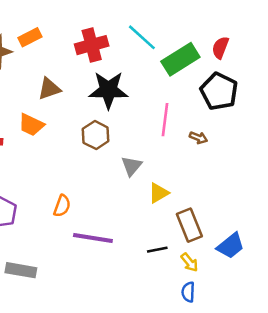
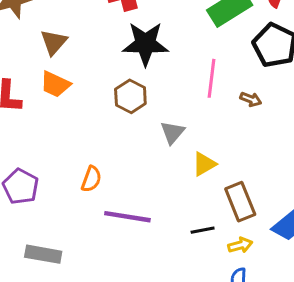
brown triangle: (49, 89) -> (54, 42), moved, turned -30
yellow arrow: (189, 262) -> (240, 245), turned -66

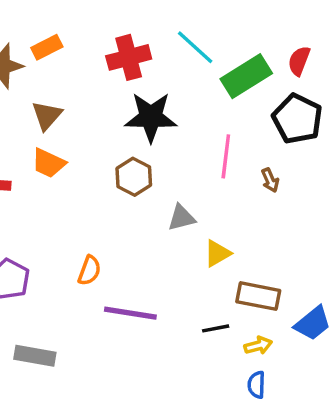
brown arrow: (251, 99) -> (270, 180), turned 45
gray triangle: (173, 132) -> (181, 218), turned 36
brown rectangle: (240, 202) -> (258, 296), turned -57

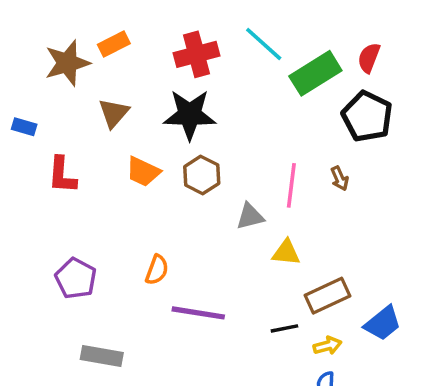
black star: (151, 117) -> (190, 115), moved
pink line: (226, 156) -> (291, 185), moved
orange trapezoid: (49, 163) -> (143, 172), moved
yellow triangle: (217, 253) -> (286, 253), turned 36
brown rectangle: (258, 296) -> (328, 296), turned -36

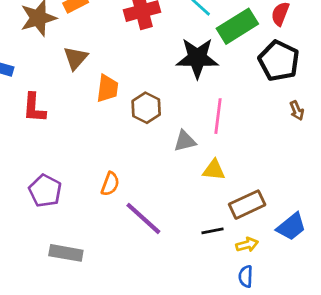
black star: (190, 115) -> (197, 58), moved
orange trapezoid: (143, 172) -> (107, 88), moved, turned -108
brown arrow: (340, 178) -> (297, 111), moved
purple line: (198, 313) -> (143, 218), turned 33

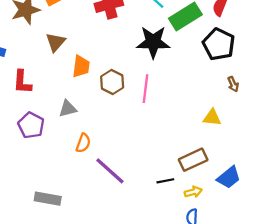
pink line: (218, 116) -> (145, 89), moved
gray triangle: (185, 141) -> (68, 109), moved
yellow triangle: (214, 170) -> (212, 118), moved
purple pentagon: (45, 191) -> (31, 125), moved

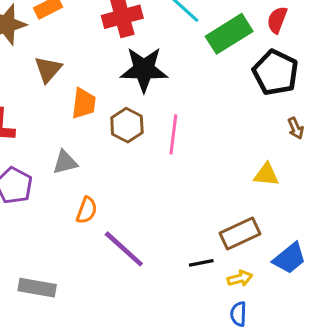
black star: (153, 42) -> (144, 69), moved

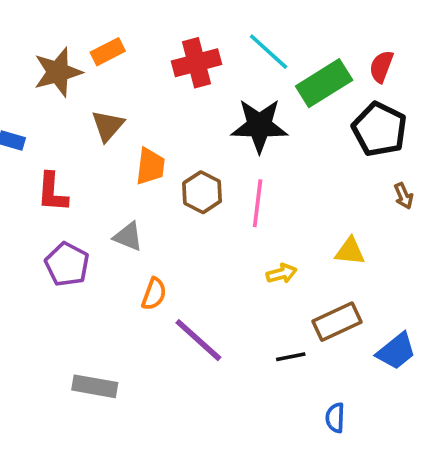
black star: (144, 69) -> (259, 126), moved
gray triangle: (65, 162) -> (128, 237), turned 36
yellow triangle: (266, 175) -> (350, 251), moved
yellow arrow: (240, 278) -> (282, 274), moved

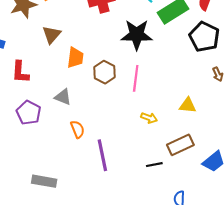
yellow arrow: (282, 274) -> (149, 118), turned 35
orange semicircle: (154, 294) -> (77, 129), turned -42
purple line: (198, 340) -> (102, 155), turned 36

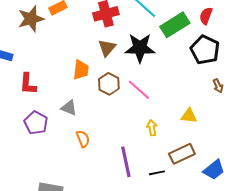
brown triangle: (51, 35) -> (107, 48), moved
pink line: (136, 78) -> (139, 90), turned -55
yellow arrow: (149, 118) -> (152, 128), turned -119
purple line: (102, 155) -> (126, 162), moved

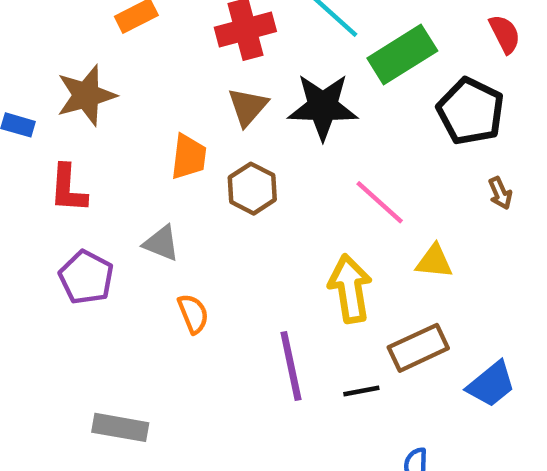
red semicircle: (206, 16) -> (505, 34), moved, turned 132
brown star: (31, 19) -> (86, 95), moved
pink line: (139, 90) -> (380, 202), moved
yellow arrow: (152, 128) -> (350, 289), size x1.8

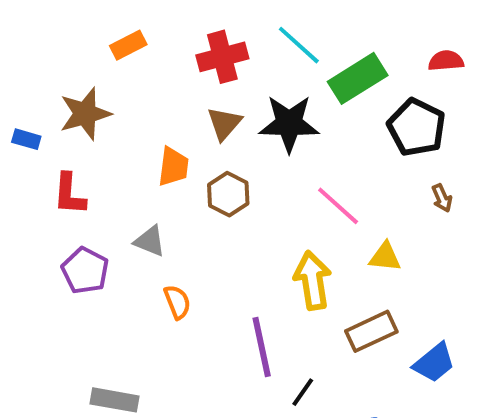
red semicircle: (505, 34) -> (446, 61), turned -68
black line: (361, 391) -> (303, 392), moved, turned -44

